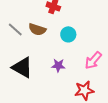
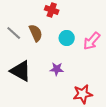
brown semicircle: (37, 29) -> (36, 33), turned -132
pink arrow: (93, 60) -> (92, 41), moved

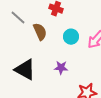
gray line: (14, 33) -> (18, 18), moved

